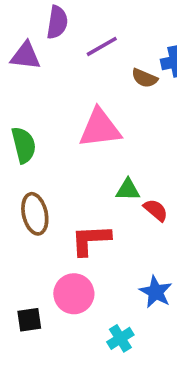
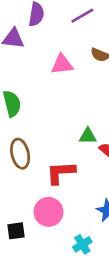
purple line: (102, 46) -> (82, 16), moved
pink triangle: (100, 128) -> (62, 64), moved, size x0.7

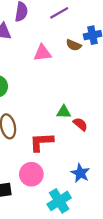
cyan cross: (82, 244) -> (59, 201), size x1.5

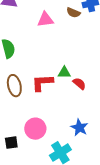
red L-shape: (41, 142) -> (42, 83), moved

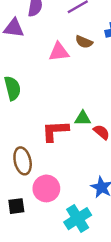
brown semicircle: (73, 13) -> (84, 42), moved
brown ellipse: (14, 86) -> (23, 161), moved

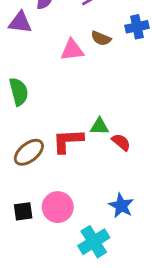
brown ellipse: (23, 161) -> (29, 152), moved, turned 64
black square: (16, 206) -> (23, 211), moved

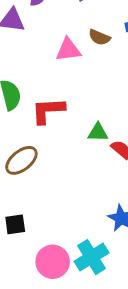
red L-shape: (68, 141) -> (48, 111), moved
pink circle: (58, 207) -> (53, 262), moved

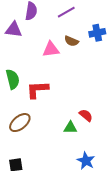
green triangle: (98, 132) -> (70, 128), moved

